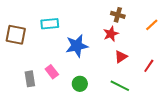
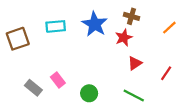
brown square: (16, 35) -> (18, 39), turned -30
blue star: (77, 46) -> (95, 24), moved, turned -30
gray rectangle: (30, 79) -> (33, 88), turned -42

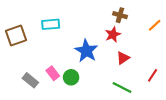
blue star: (95, 24) -> (86, 51), moved
red line: (166, 73) -> (153, 75), moved
green circle: (89, 93) -> (71, 77), moved

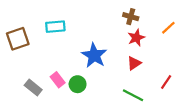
red star: (113, 35) -> (136, 38), moved

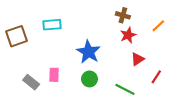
red triangle: (134, 63) -> (137, 59), moved
pink rectangle: (58, 80) -> (54, 75), turned 40
green circle: (78, 84) -> (89, 79), moved

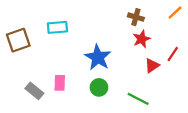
orange line: (158, 26) -> (175, 12), moved
red line: (156, 77) -> (173, 54), moved

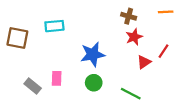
orange line: (175, 12) -> (166, 12), turned 40
brown square: (18, 40) -> (17, 38), turned 30
blue star: (98, 57) -> (93, 54), turned 30

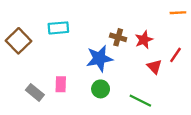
brown cross: (129, 16) -> (118, 37), moved
brown square: (17, 38) -> (18, 41), turned 35
red triangle: (144, 62) -> (154, 67), turned -40

